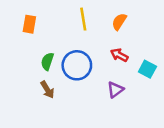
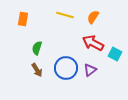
yellow line: (83, 19) -> (65, 15), turned -66
red arrow: (119, 55) -> (93, 43), size x1.5
blue circle: (77, 65) -> (66, 68), moved

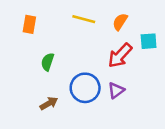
red arrow: (93, 43) -> (120, 55), turned -75
cyan square: (115, 54) -> (149, 41), moved, turned -32
brown arrow: (37, 70) -> (49, 103), moved, turned -88

